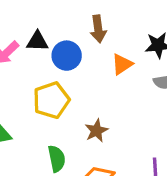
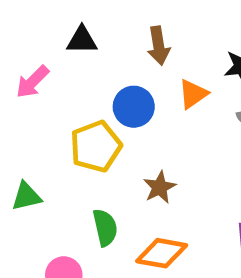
black triangle: (37, 41) -> (82, 40), moved
blue circle: (67, 56) -> (134, 107), moved

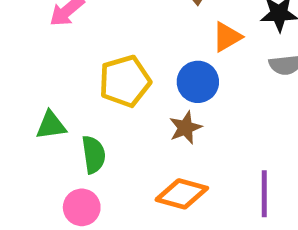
blue circle: (134, 107) -> (198, 82), moved
green semicircle: (105, 228) -> (94, 155), moved

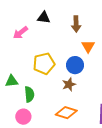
orange triangle: (227, 37) -> (88, 46), turned -32

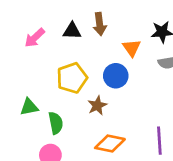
black triangle: (44, 18) -> (72, 31), moved
brown arrow: (76, 24) -> (100, 24), moved
brown star: (69, 84) -> (97, 106), moved

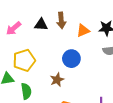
orange triangle: (132, 48) -> (83, 31), moved, turned 40
yellow pentagon: (72, 78) -> (24, 60), moved

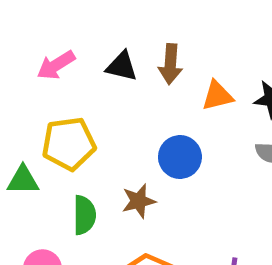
green semicircle: (26, 91) -> (84, 215), moved

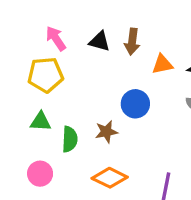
pink arrow: (56, 65) -> (56, 38), turned 85
yellow pentagon: (69, 144) -> (46, 75), moved
green triangle: (23, 180) -> (41, 122), moved

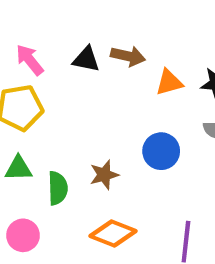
brown arrow: (132, 42) -> (128, 56), turned -80
blue circle: (135, 104) -> (161, 151), moved

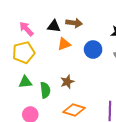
orange triangle: (169, 82) -> (64, 44), moved
blue circle: (161, 151) -> (93, 49), moved

